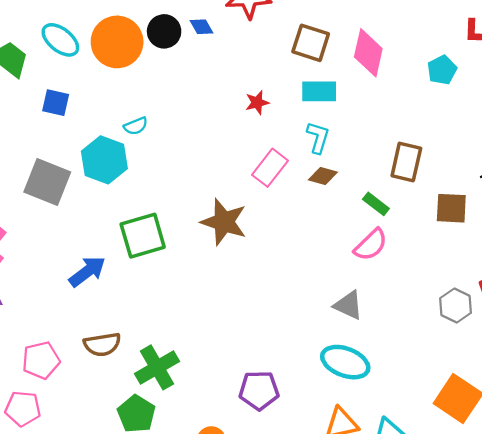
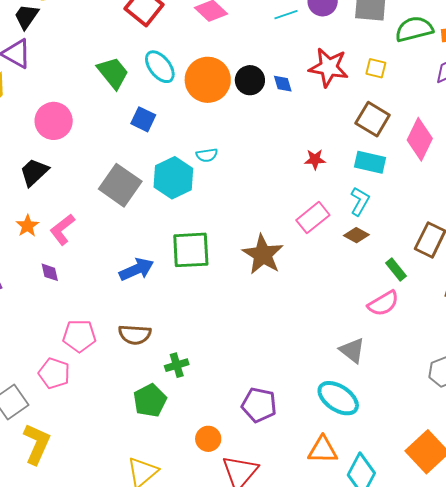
green cross: (157, 367) -> (177, 365), size x0.6

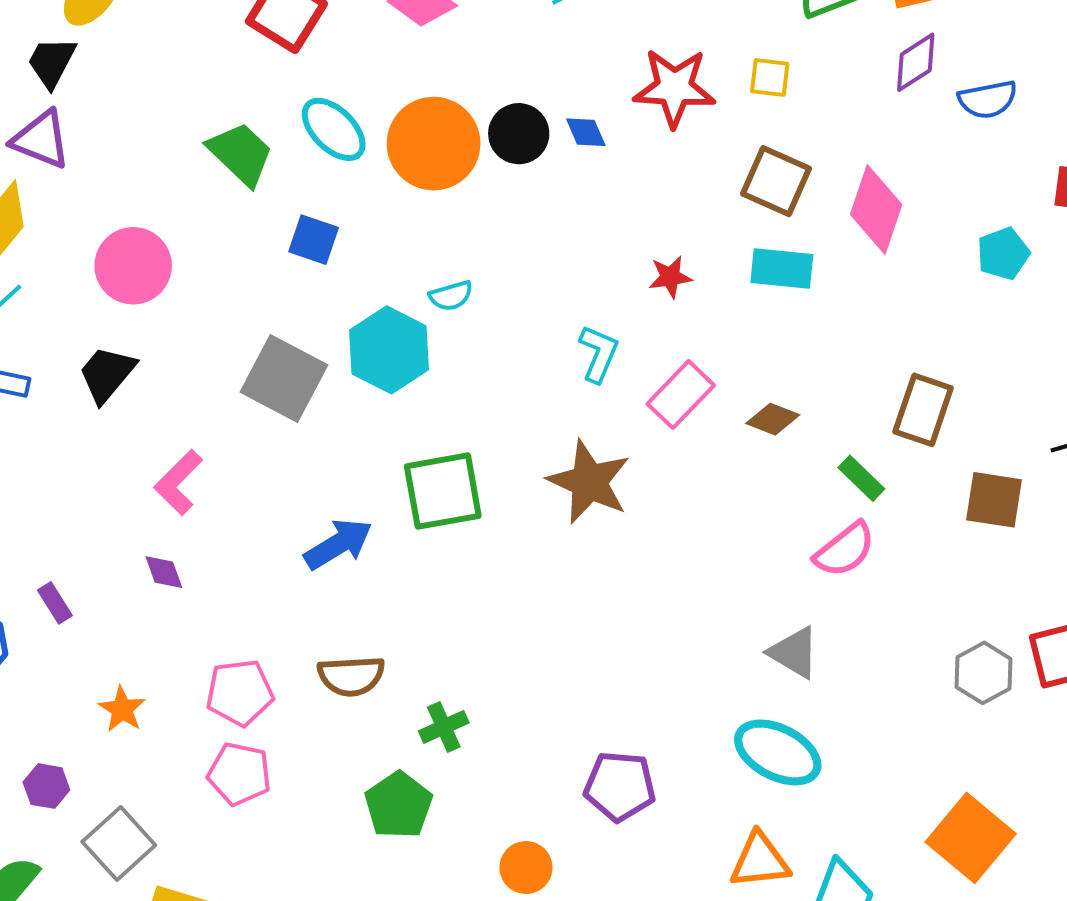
cyan L-shape: (360, 201) -> (599, 354), moved
orange star: (27, 226) -> (122, 709), moved
pink pentagon: (54, 373) -> (239, 774), moved

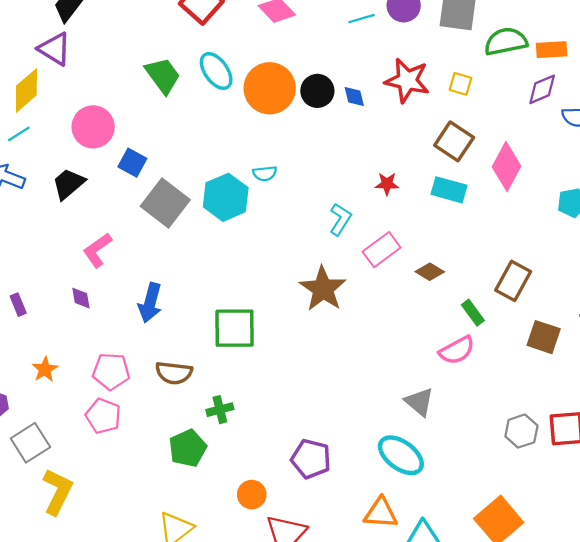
blue square: (314, 240) -> (132, 163), moved
green square: (443, 491) -> (235, 328), moved
blue arrow: (338, 544) -> (150, 303), moved, turned 126

